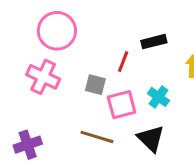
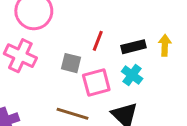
black rectangle: (154, 42) -> (134, 47), moved

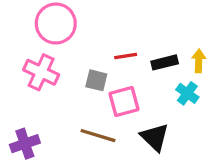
red line: (98, 41) -> (126, 56), turned 60
cyan cross: (132, 75) -> (187, 93), moved

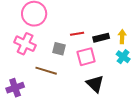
cyan cross: (187, 93) -> (123, 57), moved
pink square: (124, 101) -> (86, 57), moved
brown line: (98, 136) -> (46, 71), moved

